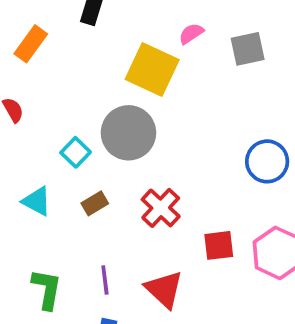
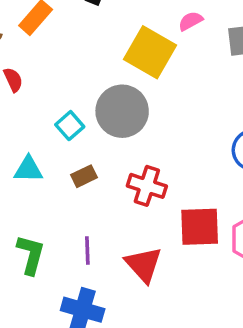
cyan triangle: (37, 201) -> (28, 169), turned -32
red cross: (161, 208) -> (147, 186), turned -30
red square: (219, 245) -> (200, 227), size x1.4

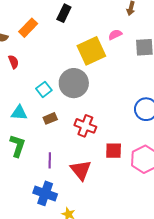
yellow square: (150, 52) -> (91, 51), turned 32
red square: (200, 227) -> (114, 151), size x0.7
green L-shape: (31, 255) -> (18, 146), moved

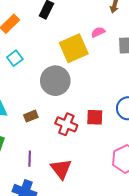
cyan square: (44, 89) -> (15, 58), moved
red square: (114, 151) -> (95, 117), moved

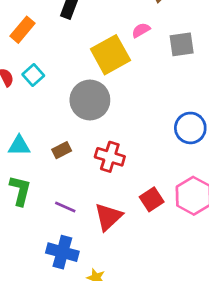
red square: (95, 117) -> (152, 199), moved, turned -30
purple line: (30, 159) -> (65, 207), turned -63
red triangle: (61, 169) -> (108, 217), turned 30

